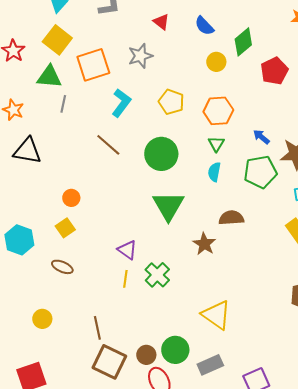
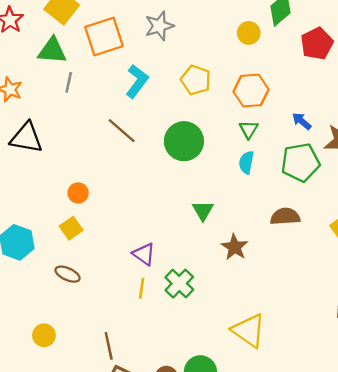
green triangle: (168, 206) -> (203, 211), moved, size x0.6
brown semicircle: (231, 218) -> (285, 216), moved

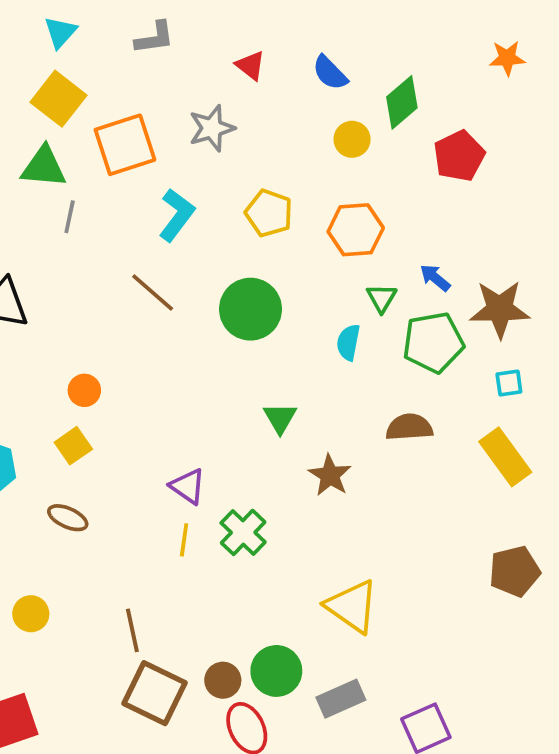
green triangle: (249, 129) -> (382, 298), moved

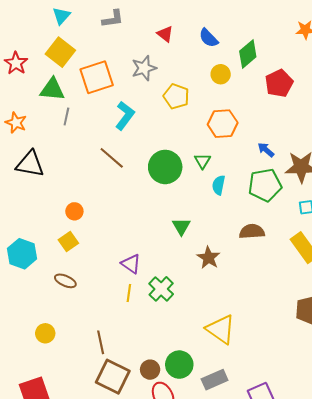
yellow pentagon: (269, 213) -> (176, 96), moved
green triangle: (382, 298) -> (202, 161), moved

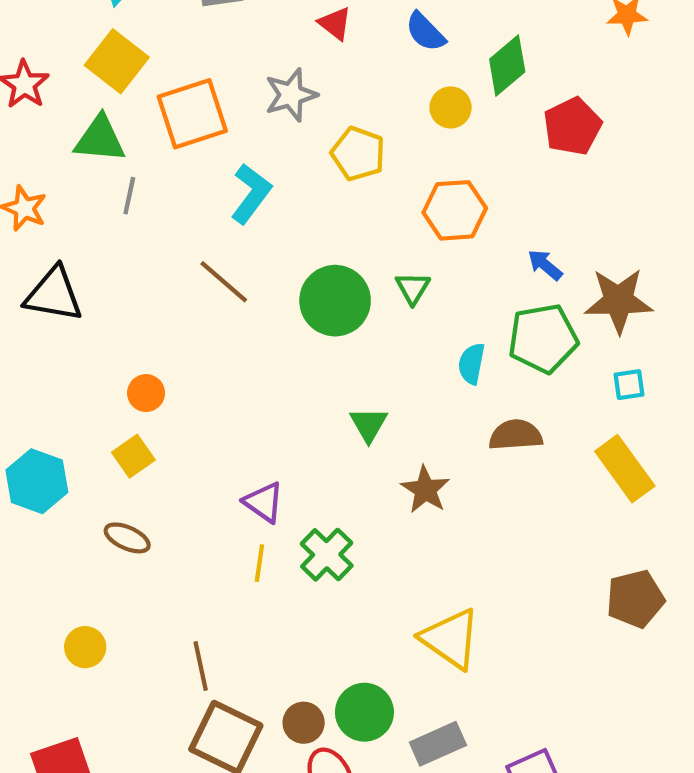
cyan semicircle: (219, 185) -> (472, 364), moved

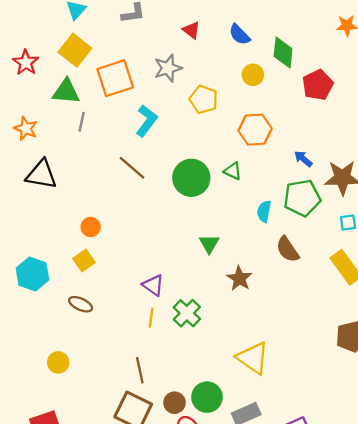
green diamond: (507, 65) -> (283, 52), turned -44
green triangle: (413, 288) -> (233, 171), turned -36
brown semicircle: (516, 435) -> (288, 249), turned -120
brown line: (201, 666) -> (140, 370), moved

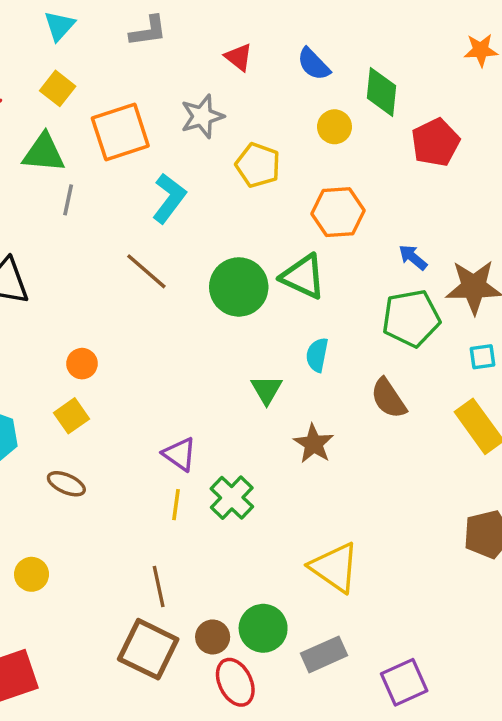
yellow square: (75, 50) -> (58, 88), size x0.7
green triangle: (233, 171) -> (303, 277), size x1.6
cyan semicircle: (264, 211) -> (317, 355), moved

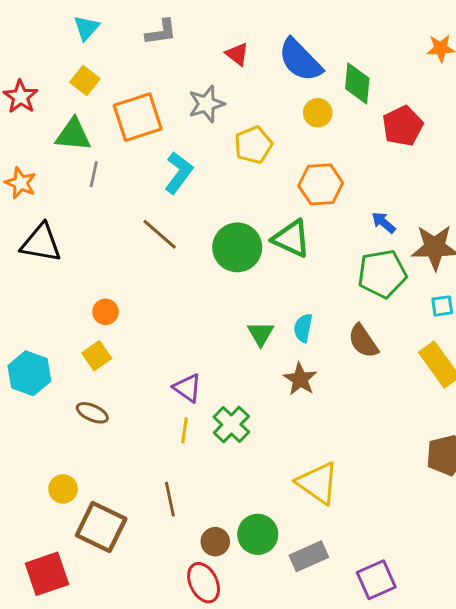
blue semicircle: (314, 64) -> (300, 60), size x1.6
yellow pentagon: (258, 165) -> (253, 145), turned 30
cyan semicircle: (317, 355) -> (303, 328), moved
brown square: (148, 649) -> (101, 527), moved
red ellipse: (235, 682) -> (204, 583), moved

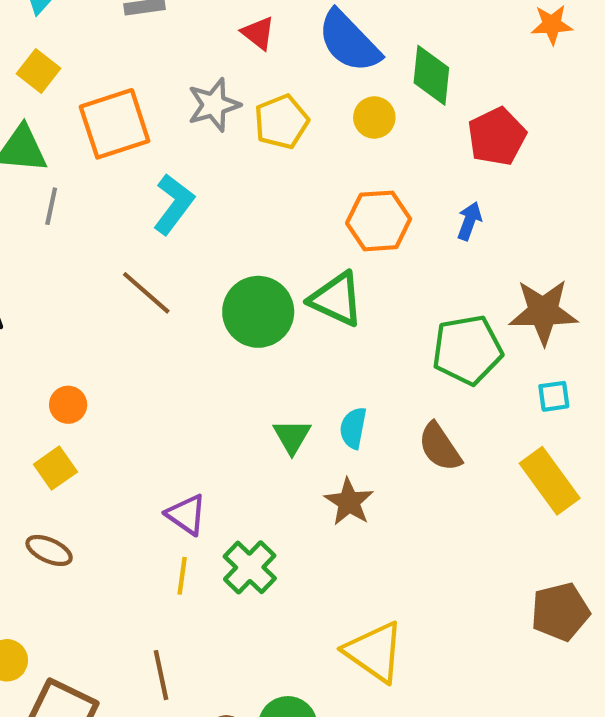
yellow pentagon: (253, 145) -> (281, 122), moved
blue arrow: (384, 223) -> (469, 221), moved, turned 70

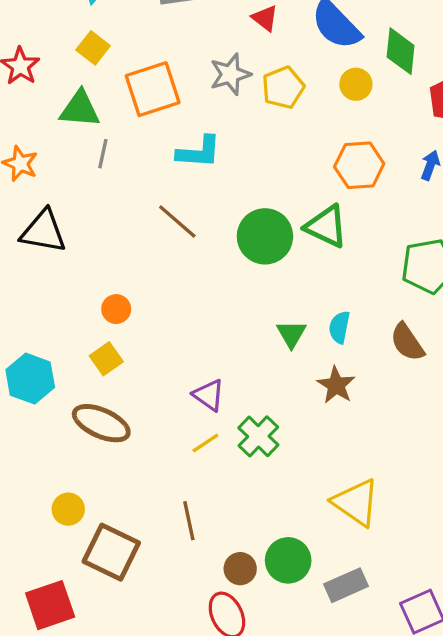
cyan L-shape: (174, 204) -> (199, 152), turned 57
brown ellipse: (49, 550) -> (101, 423), size x1.6
yellow line: (182, 576) -> (205, 443), turned 48

